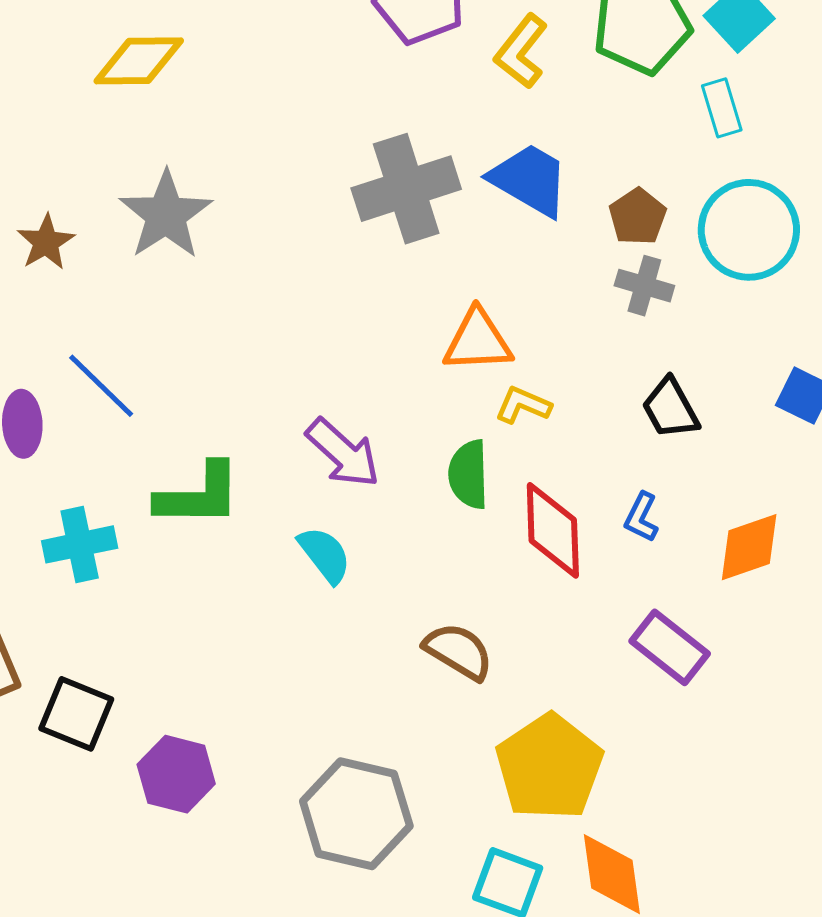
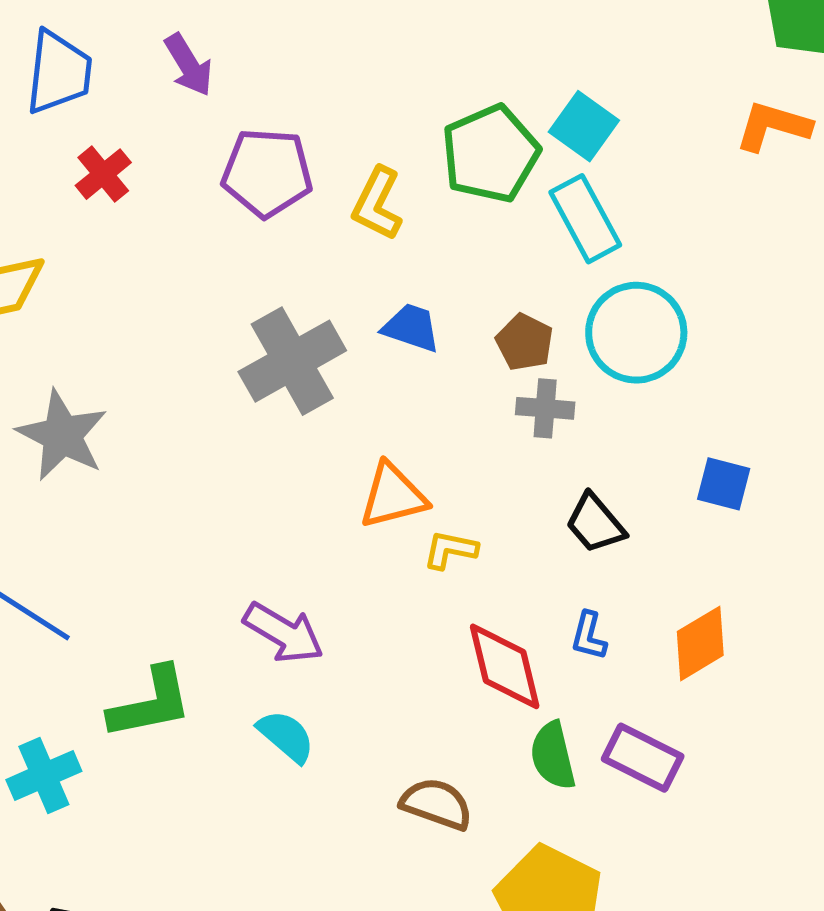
cyan rectangle: (722, 108) -> (585, 219), size x1.5
blue trapezoid: (530, 180) -> (411, 328), size x0.7
green semicircle: (469, 474) -> (553, 756), moved

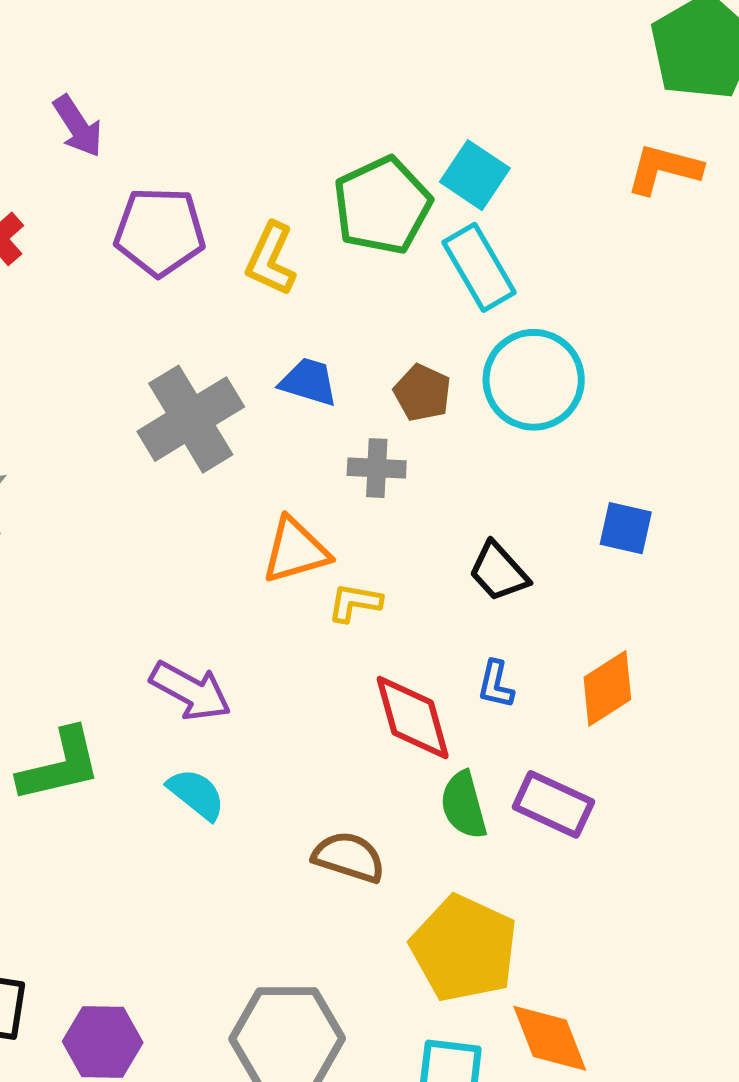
gray cross: (545, 408) -> (377, 468), moved

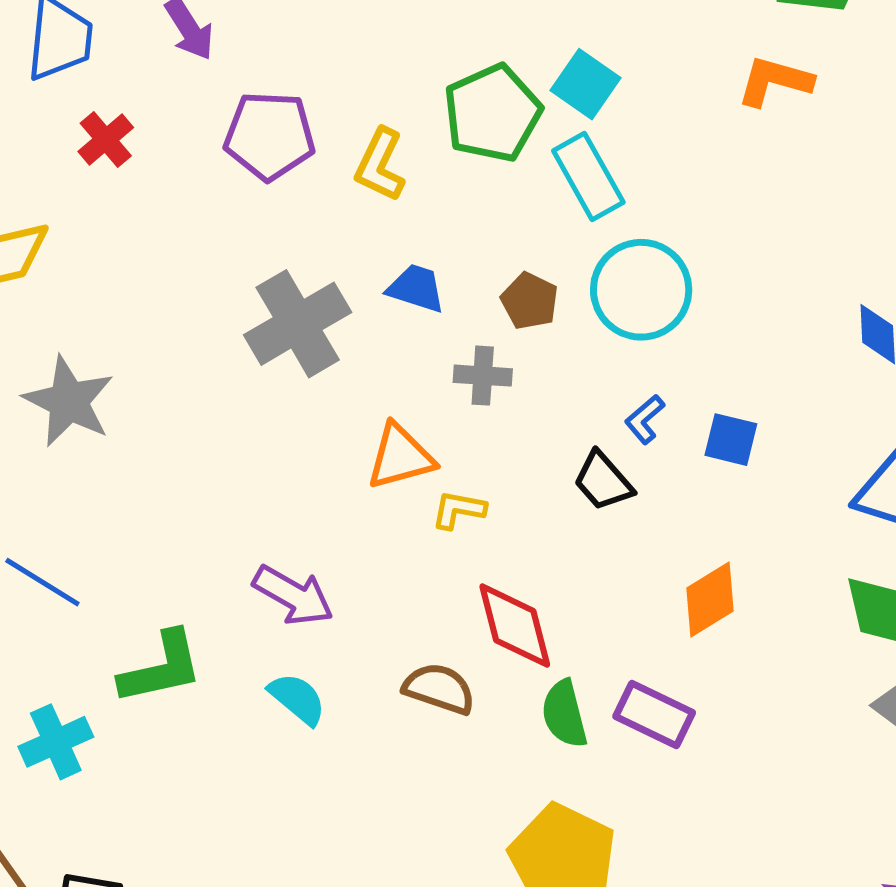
blue L-shape: (496, 684) -> (645, 419), moved, turned 36
brown semicircle: (349, 857) -> (439, 689), moved

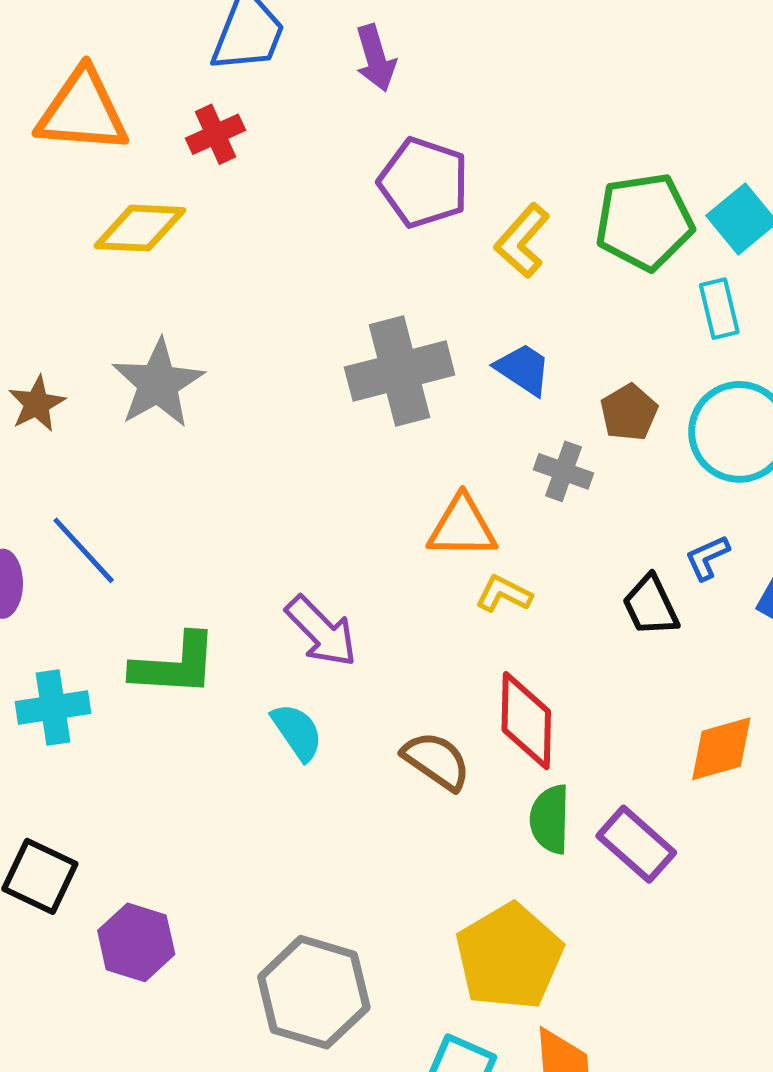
red cross: (106, 140) -> (216, 134), moved
cyan rectangle: (588, 177) -> (719, 309), size x0.7

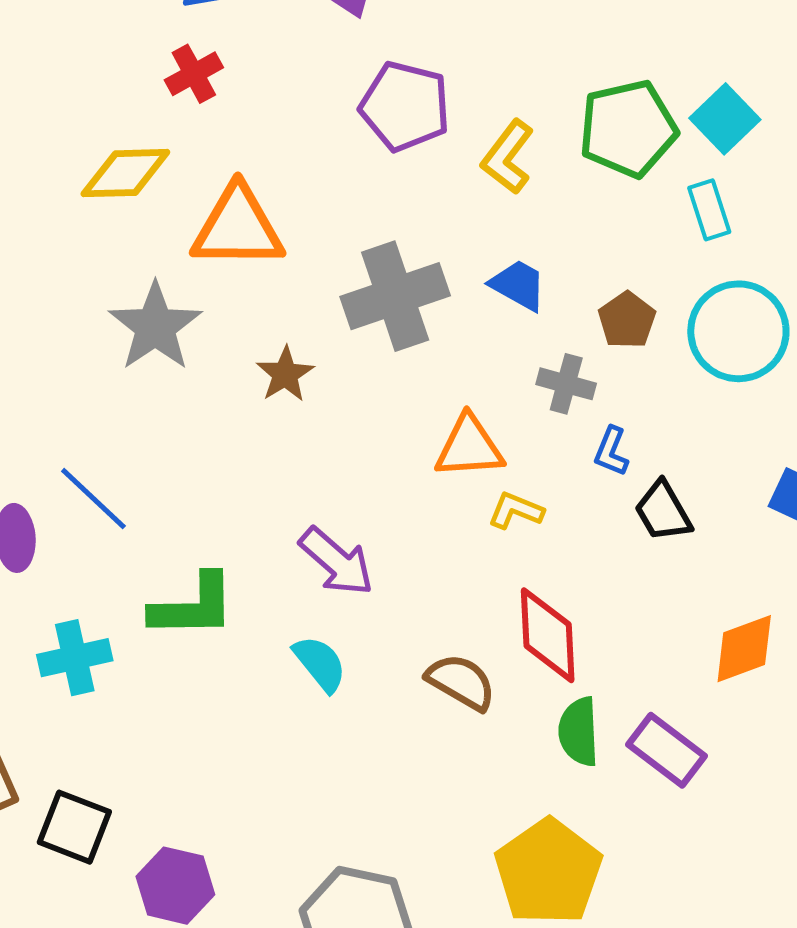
orange triangle: (82, 111) -> (238, 227), moved
brown star: (37, 404) -> (285, 374), moved
blue L-shape: (707, 558) -> (611, 451), moved, turned -39

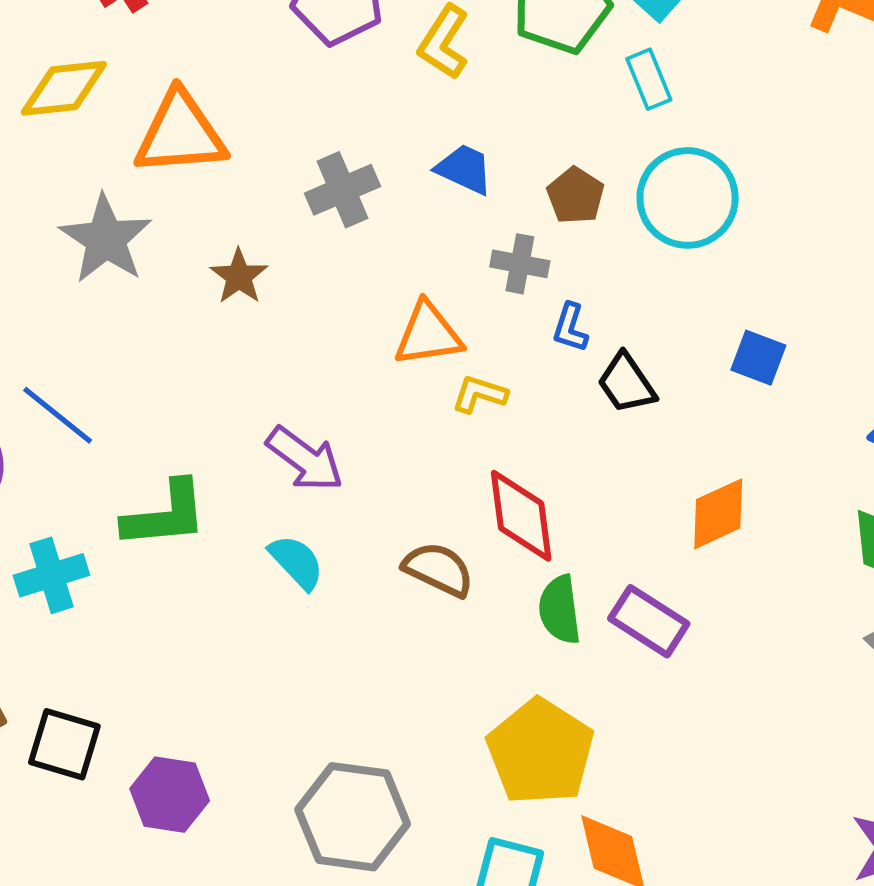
gray cross: (395, 296) -> (342, 190), size x0.7

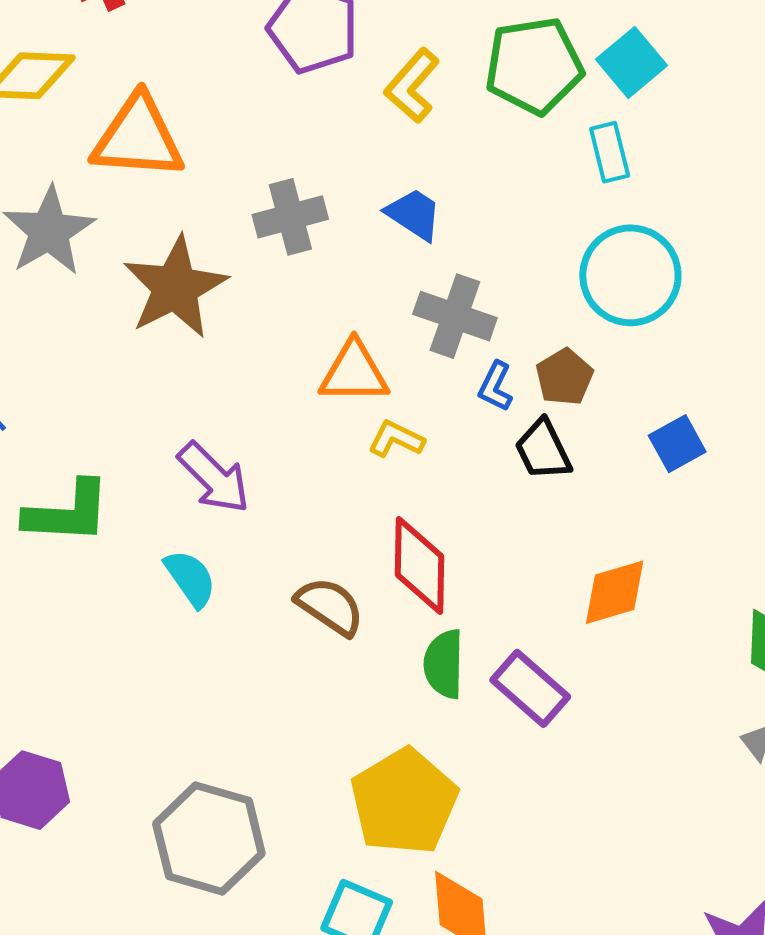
brown pentagon: (575, 196) -> (564, 377), moved
gray cross: (520, 264) -> (455, 316), size x1.4
brown star: (239, 276) -> (175, 287), size x1.8
blue square: (758, 358) -> (677, 444), turned 32

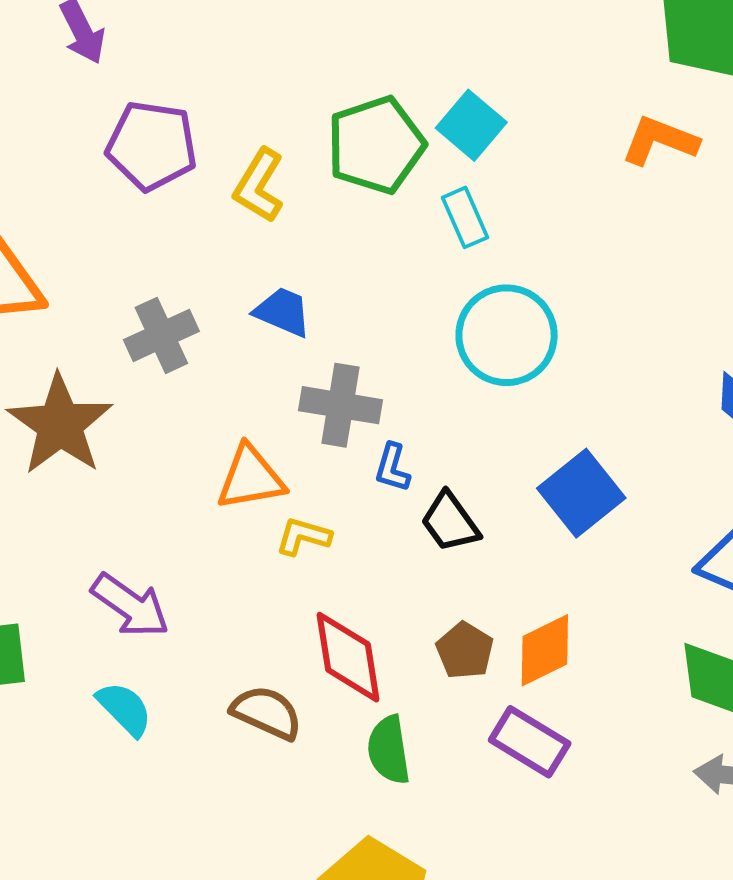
brown pentagon: (564, 377) -> (465, 651), moved
blue square: (677, 444) -> (581, 493), size x1.5
purple rectangle: (530, 688) -> (530, 742), moved

